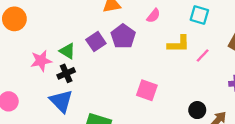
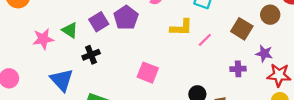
black cross: (66, 73) -> (91, 55), moved

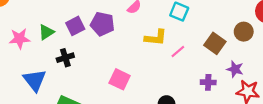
purple pentagon: (126, 18) -> (102, 24), turned -30
green triangle: (70, 30) -> (46, 32), turned 49

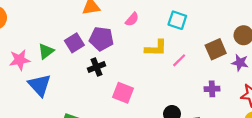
brown square: (215, 43) -> (216, 49), turned 35
black cross: (65, 58) -> (97, 67), moved
purple star: (235, 69) -> (240, 63), moved
blue triangle: (35, 80) -> (39, 85), moved

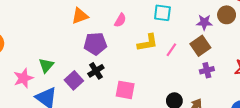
purple square: (74, 43) -> (74, 80), moved
brown square: (216, 49) -> (200, 46), moved
purple star: (240, 63) -> (204, 22), moved

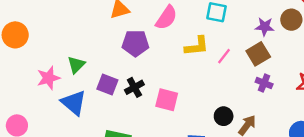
pink semicircle: (120, 20) -> (166, 18), size x1.5
purple cross: (207, 70) -> (264, 83), turned 32
black cross: (96, 71) -> (134, 87), moved
purple square: (74, 80) -> (107, 85), turned -30

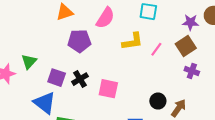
blue triangle: (74, 103) -> (45, 103), moved

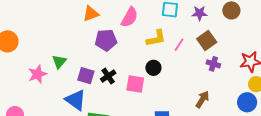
purple star: (190, 22) -> (200, 13), moved
black circle: (158, 101) -> (153, 68), moved

